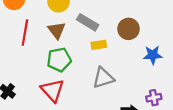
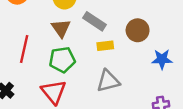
red line: (25, 33) -> (24, 49), moved

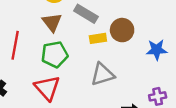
brown circle: (138, 30) -> (122, 30), moved

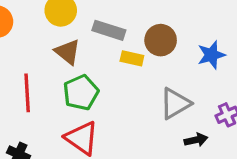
yellow rectangle: (98, 38) -> (132, 58), turned 35
gray triangle: (102, 74) -> (175, 103), moved

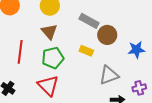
gray rectangle: (109, 30) -> (89, 21), moved
yellow rectangle: (132, 58) -> (86, 51), moved

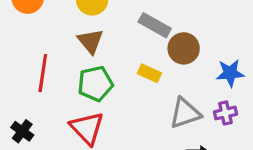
purple cross: (139, 88) -> (225, 113), moved

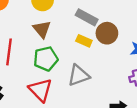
yellow rectangle: (149, 73) -> (84, 41), moved
gray triangle: (185, 113) -> (78, 75), moved

